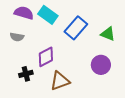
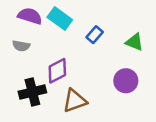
blue rectangle: (76, 28) -> (95, 35), size x0.6
black cross: (26, 74) -> (32, 92), size x1.5

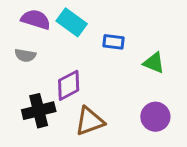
blue rectangle: (95, 35) -> (114, 42), turned 56
green triangle: (135, 42) -> (154, 63), moved
purple circle: (126, 81) -> (155, 117), moved

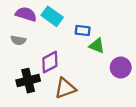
green triangle: (154, 63) -> (97, 46), moved
purple circle: (155, 117) -> (121, 68), moved

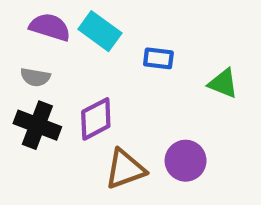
green triangle: (97, 46) -> (223, 83), moved
purple circle: (121, 68) -> (186, 161), moved
black cross: (28, 81) -> (37, 125), moved, turned 35

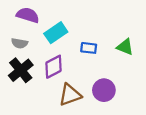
cyan rectangle: (100, 31) -> (56, 33), moved, turned -70
blue rectangle: (158, 58) -> (89, 48), moved
black cross: (37, 125) -> (21, 70), turned 30

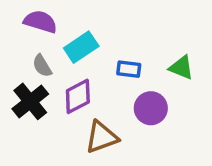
gray semicircle: (20, 43) -> (42, 66), moved, turned 49
purple circle: (104, 90) -> (151, 108), moved

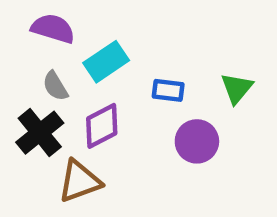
green triangle: (181, 67) -> (237, 88), turned 48
brown triangle: (102, 137) -> (80, 181), moved

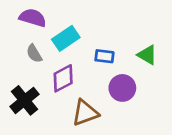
green triangle: (237, 88) -> (147, 55), turned -40
black cross: (40, 133) -> (25, 100), moved
brown triangle: (80, 181) -> (85, 113), moved

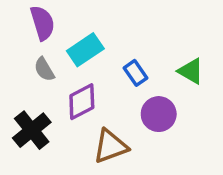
purple semicircle: (33, 18) -> (42, 23), turned 56
blue rectangle: (104, 56) -> (135, 73), turned 48

